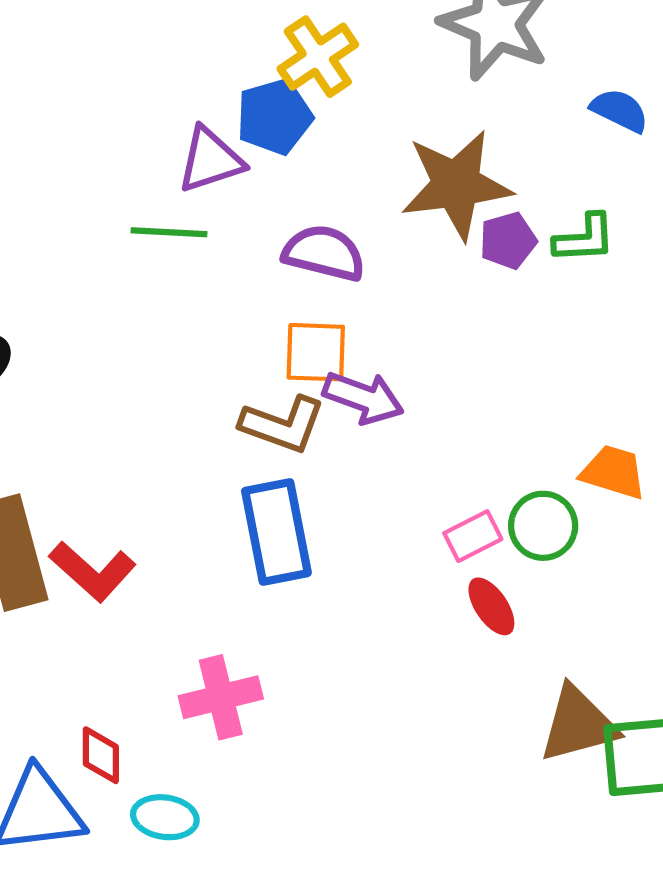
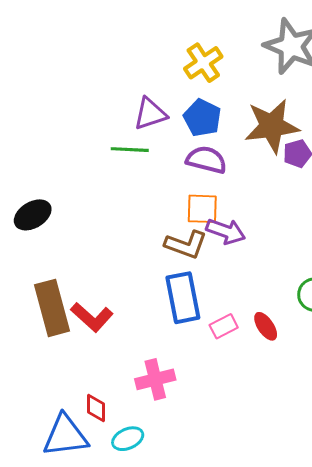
blue pentagon: (274, 117) -> (202, 118), moved, turned -30
pink rectangle: (473, 536) -> (224, 326), moved
red ellipse: (491, 606) -> (266, 326), moved
cyan ellipse: (165, 817) -> (128, 439), turned -32

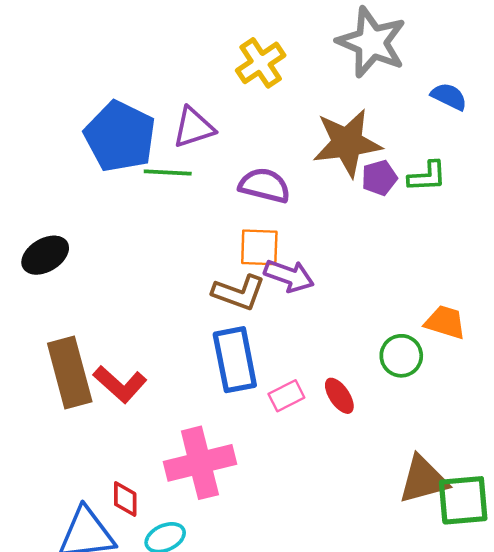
blue pentagon: (202, 118) -> (120, 136), moved, size x1.5
pink cross: (155, 379) -> (200, 463), size x1.4

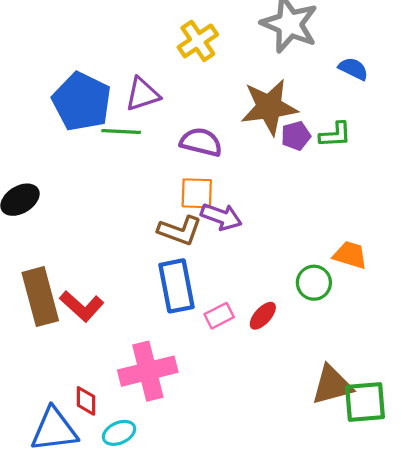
red ellipse: (339, 396) -> (263, 316), turned 76

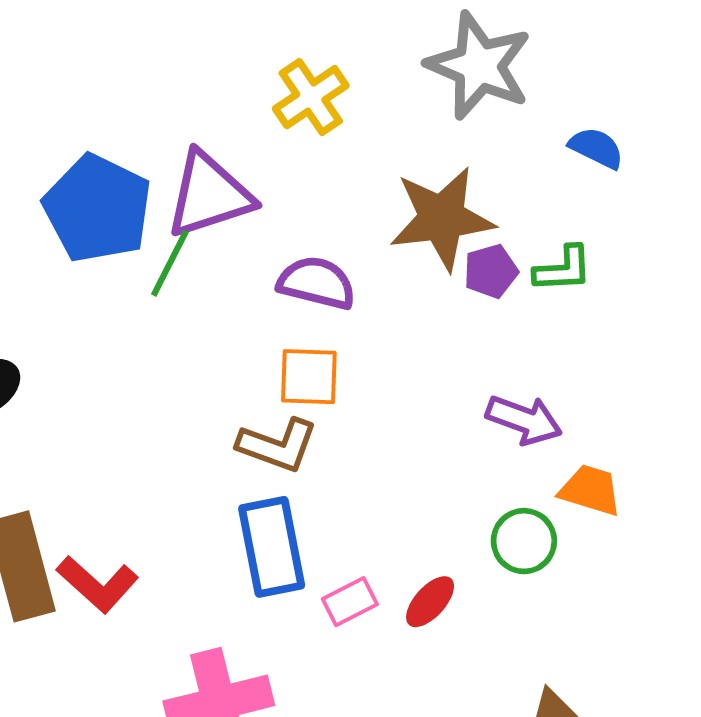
purple triangle: (142, 94) -> (209, 195), size x1.4
green line: (121, 132) -> (170, 263), turned -66
purple arrow: (221, 217) -> (524, 420), moved

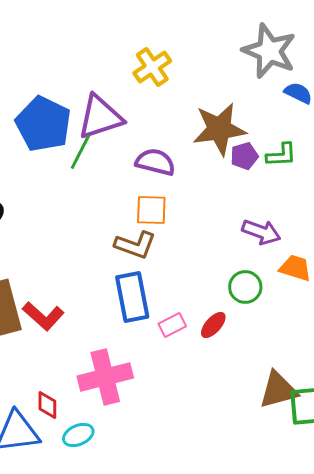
gray star: (479, 66) -> (269, 51), moved
green circle: (524, 541) -> (245, 287), moved

